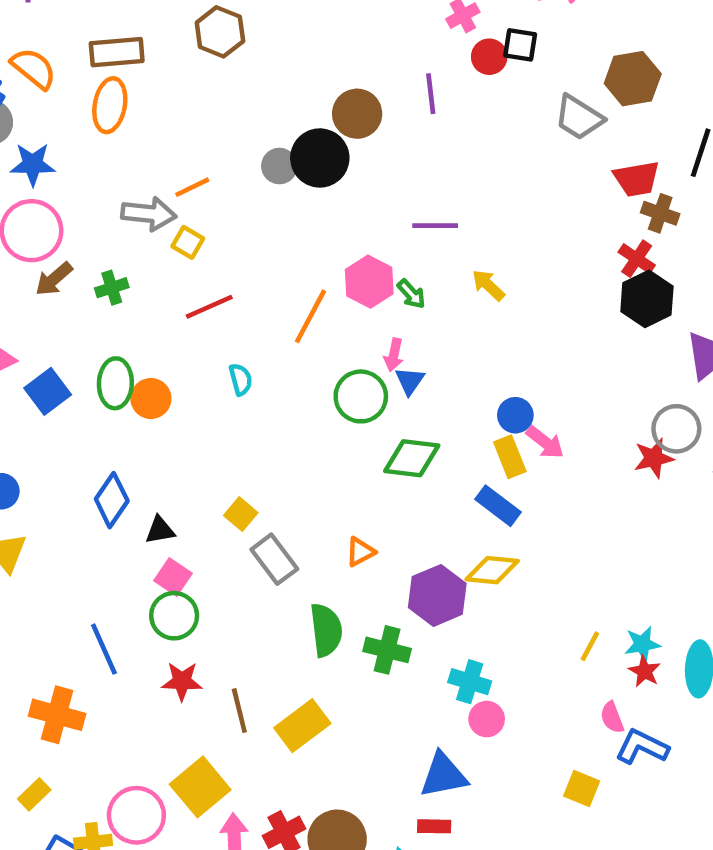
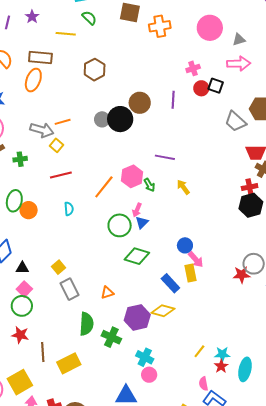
brown hexagon: (220, 32) -> (95, 70), moved
red cross: (637, 259) -> (250, 187), turned 35
yellow rectangle: (510, 457) -> (190, 273), moved

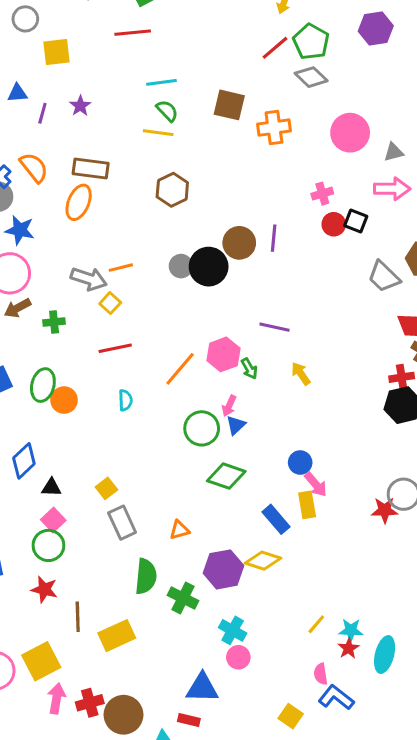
yellow line: (66, 34) -> (158, 133), moved
purple line: (173, 100) -> (274, 238), moved

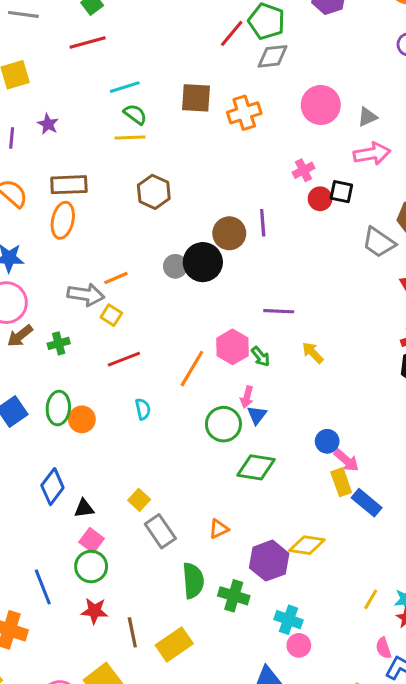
gray diamond: (311, 77) -> (273, 56), turned -40
blue rectangle: (276, 519) -> (367, 503), moved

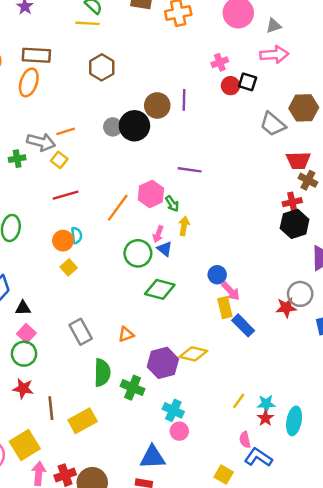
green cross: (59, 343) -> (17, 159), moved
yellow arrow: (313, 353) -> (184, 226), moved, turned 48
blue triangle: (257, 415) -> (165, 249), turned -35
orange circle: (82, 419) -> (63, 241), moved
yellow square: (139, 500) -> (69, 267), moved

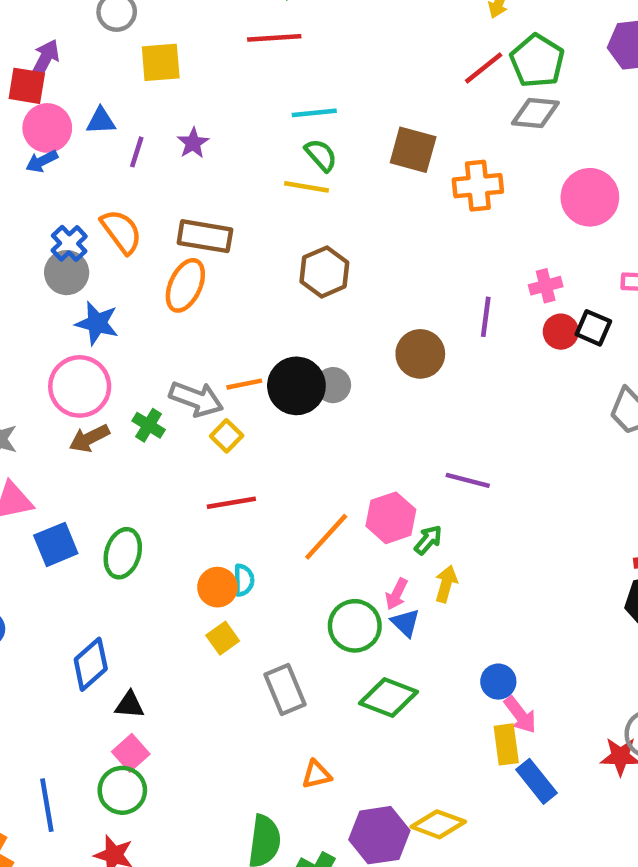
purple line: (184, 100) -> (486, 317), moved
black circle: (134, 126) -> (296, 386), moved
green cross: (17, 159) -> (149, 425), turned 35
green arrow: (172, 204) -> (428, 540), turned -112
gray rectangle: (81, 332) -> (285, 690), moved

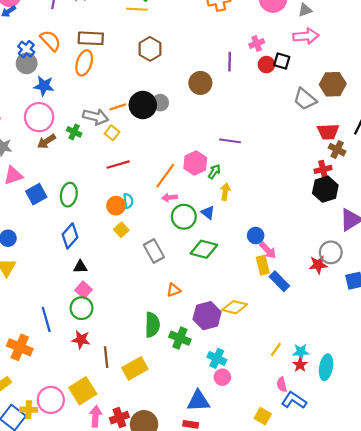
pink arrow: (397, 594) -> (170, 198), moved, turned 64
blue diamond: (91, 664) -> (70, 236), moved

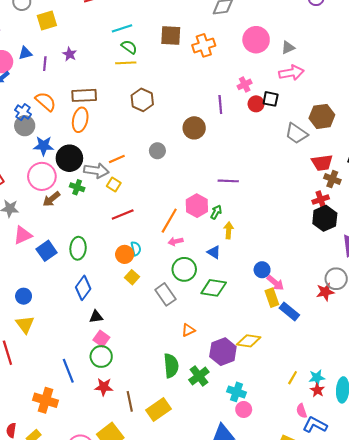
black circle: (143, 105) -> (69, 158), moved
green circle: (184, 217) -> (184, 269), moved
green cross: (180, 338) -> (199, 376), turned 36

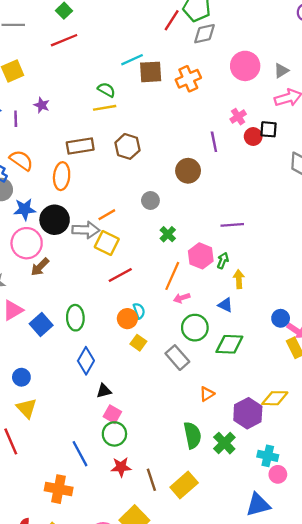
cyan line: (122, 28) -> (132, 60), moved
brown rectangle: (84, 95) -> (80, 146), moved
yellow square: (114, 184) -> (107, 243), size x1.5
green cross: (77, 187) -> (168, 234), moved, turned 32

